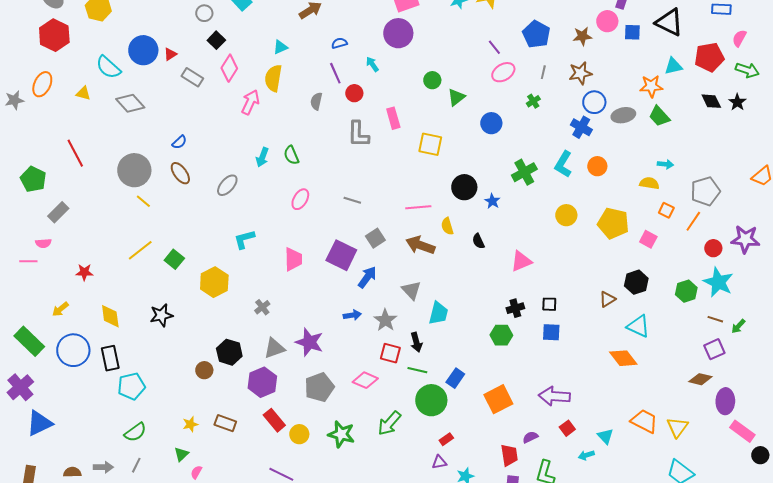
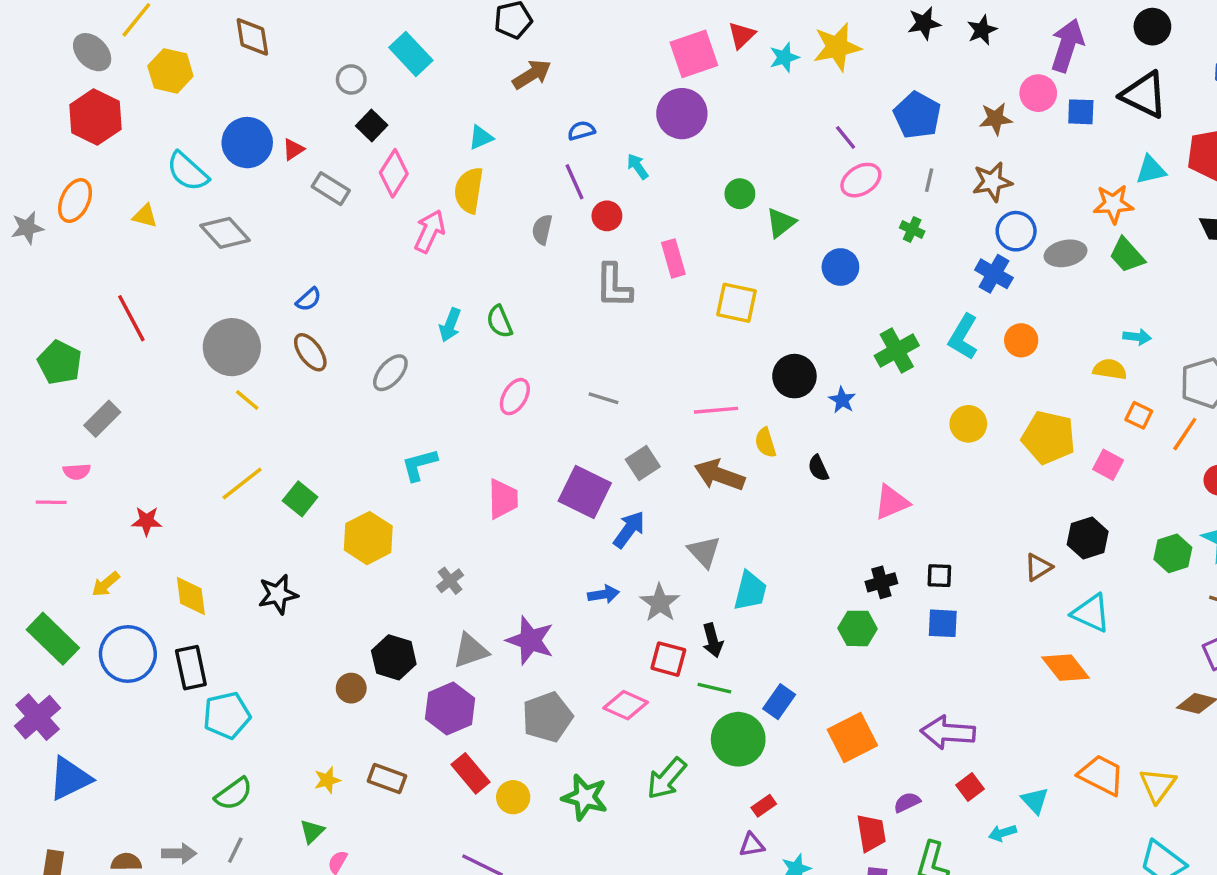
green cross: (533, 101) -> (912, 229), turned -32

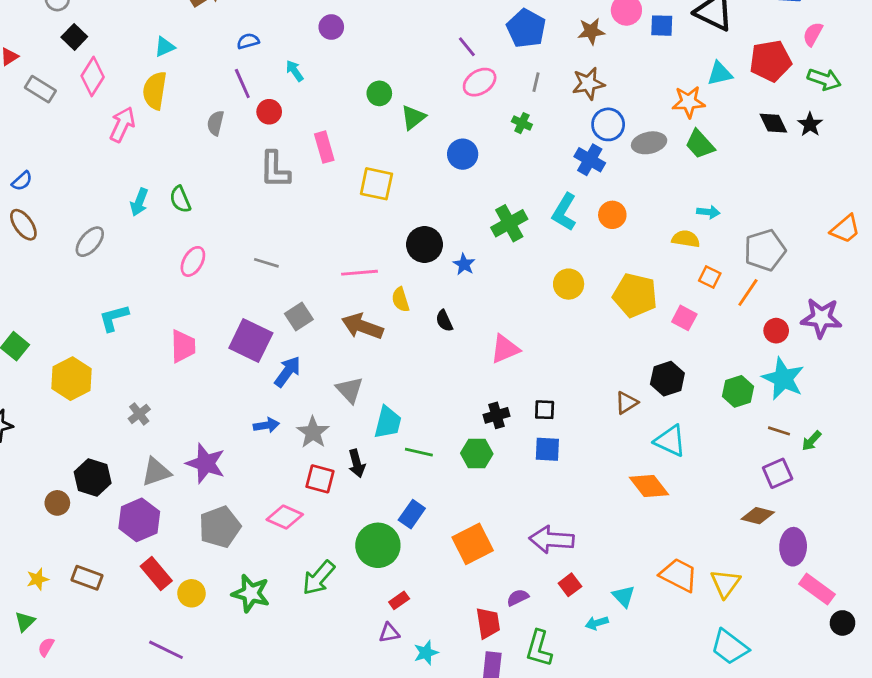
purple circle: (682, 114) -> (331, 27), size x0.6
green line: (714, 688) -> (419, 452), moved

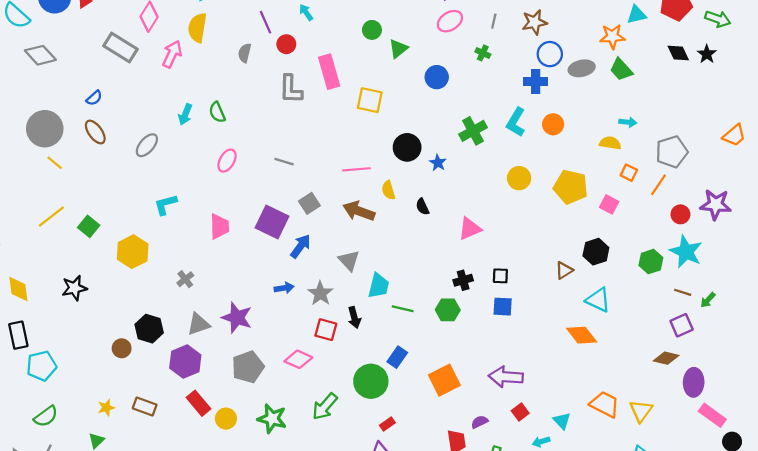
gray rectangle: (40, 89) -> (121, 47), moved, size x1.4
pink rectangle: (324, 147) -> (329, 72), size x1.4
blue cross: (590, 160) -> (536, 82), turned -30

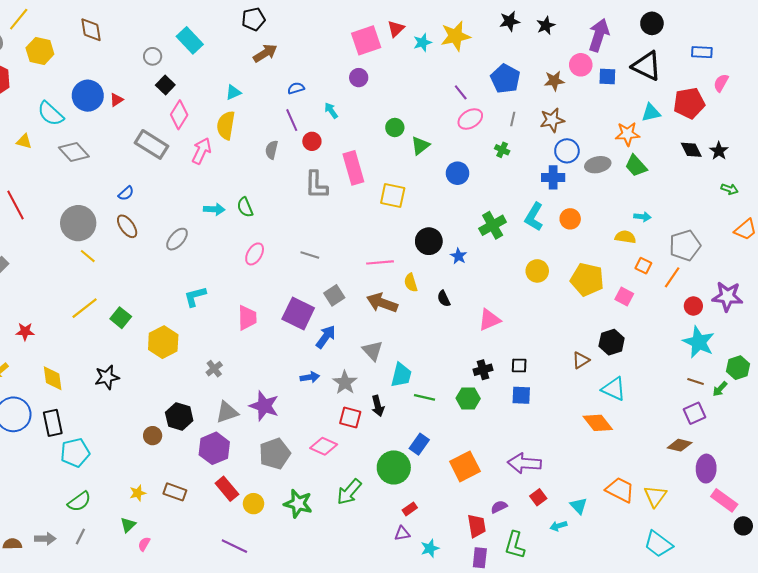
green arrow: (718, 19) -> (730, 189), moved, size x0.7
cyan arrow: (185, 114) -> (214, 209), turned -108
green hexagon: (651, 262) -> (738, 368), moved

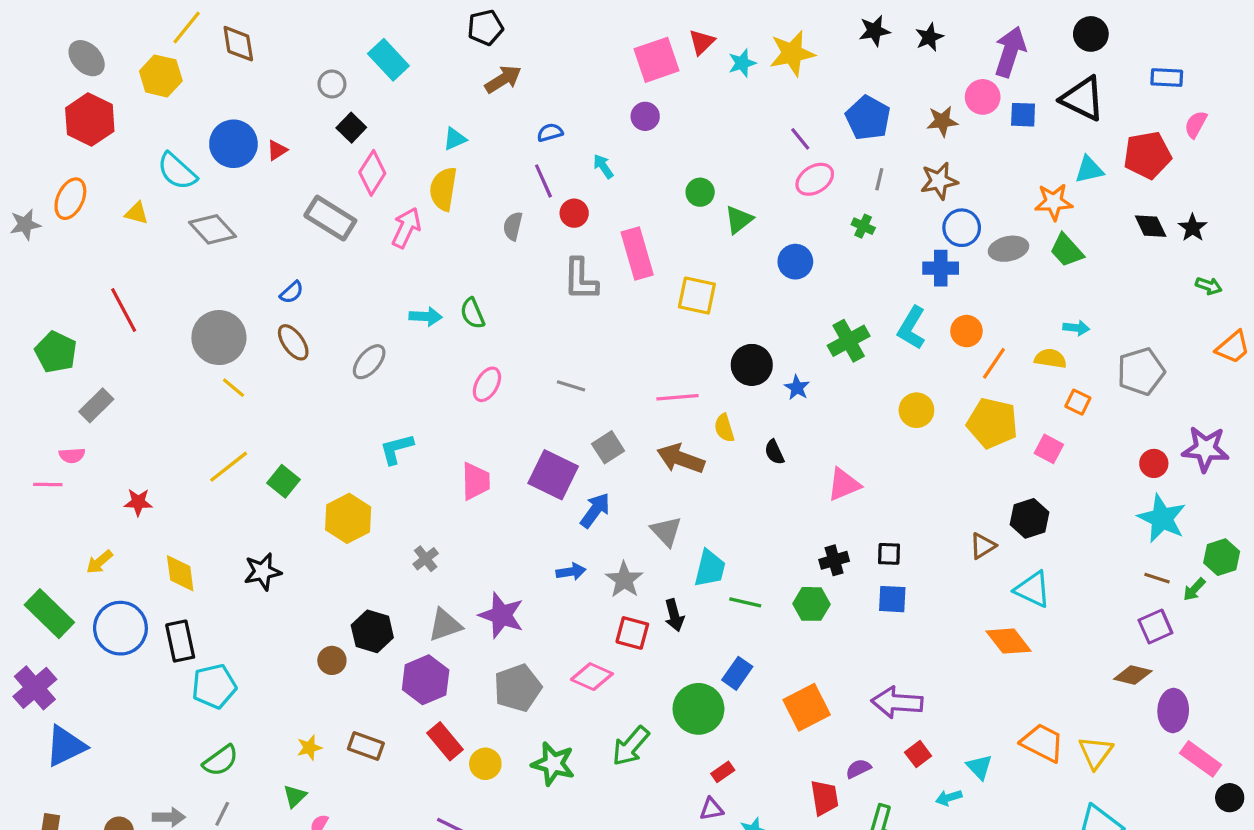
yellow line: (19, 19) -> (187, 28), moved
orange line: (672, 277) -> (994, 363), moved

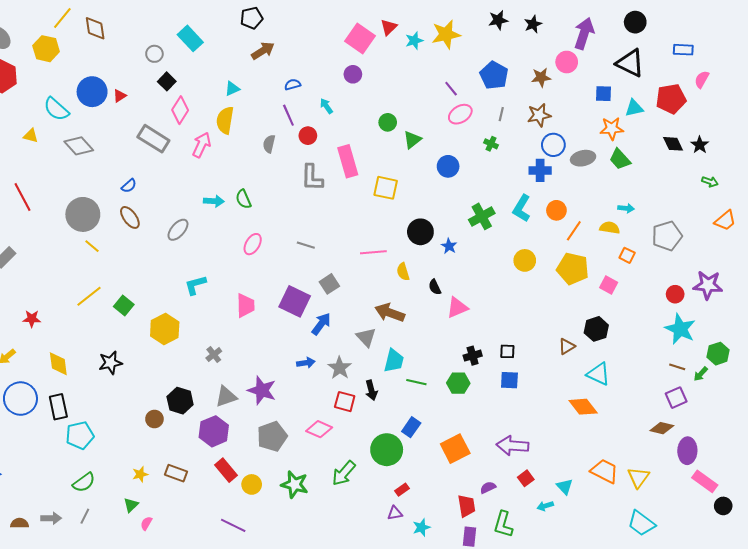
pink square: (656, 60) -> (360, 38), turned -36
blue square: (1023, 115) -> (604, 94), moved
brown arrow: (681, 459) -> (390, 313), moved
pink triangle: (844, 484) -> (457, 307), moved

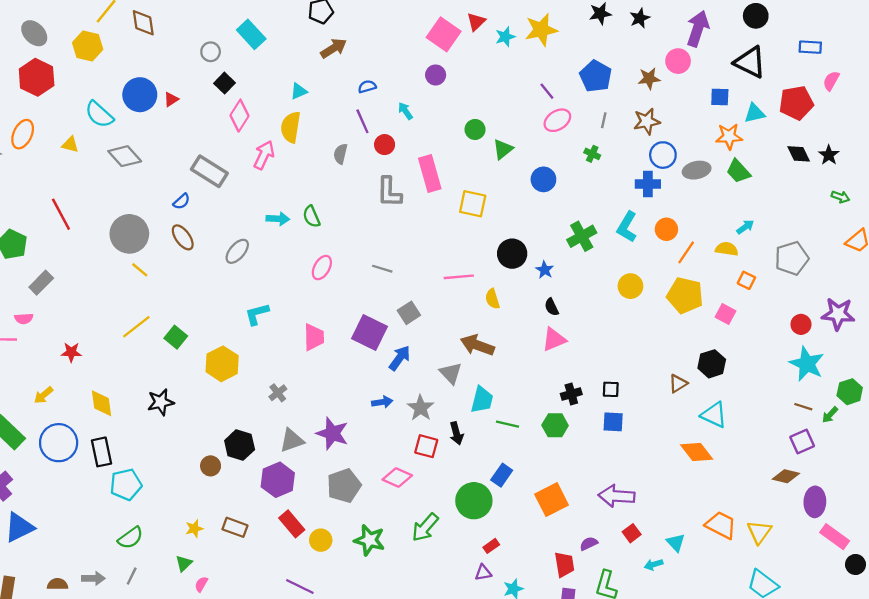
gray rectangle: (153, 139) -> (209, 171), moved
cyan arrow: (626, 208) -> (745, 227), turned -42
black semicircle: (435, 287) -> (552, 307), moved

